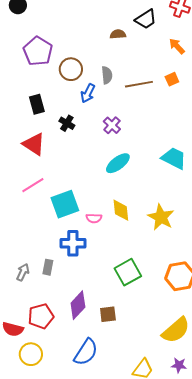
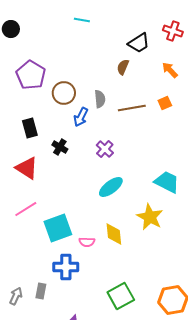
brown semicircle: (118, 34) -> (123, 67), moved, turned -63
yellow star: (161, 217) -> (150, 217), moved

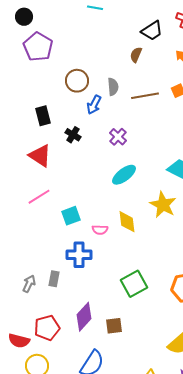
purple pentagon: (31, 75) -> (38, 47), moved
cyan square: (58, 228) -> (71, 216), size x0.7

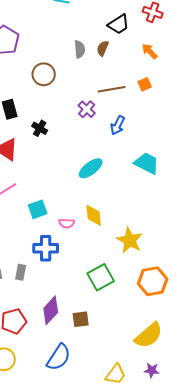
gray semicircle: (113, 87) -> (80, 49), moved
blue arrow: (94, 105) -> (118, 125), moved
purple cross: (118, 137) -> (87, 109), moved
yellow star: (163, 205) -> (130, 240), moved

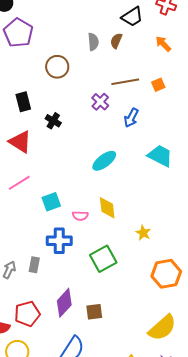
orange square: (145, 84) -> (158, 85), moved
yellow star: (130, 240) -> (143, 233), size x0.6
green square: (101, 277) -> (103, 259), moved

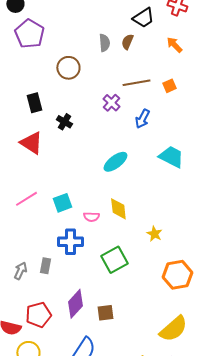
pink line: (19, 183) -> (26, 199), moved

